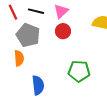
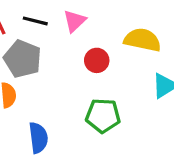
red circle: (63, 31) -> (97, 60), moved

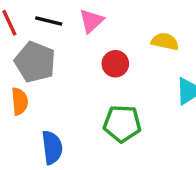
yellow semicircle: (142, 40) -> (165, 42), size x0.7

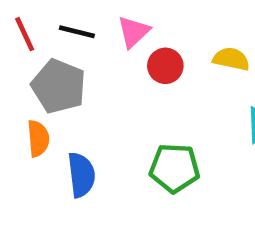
red circle: (115, 64) -> (165, 66), moved
blue semicircle: (52, 147) -> (81, 175), moved

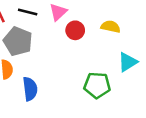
green pentagon: (174, 168) -> (97, 85), moved

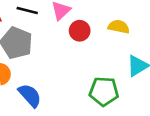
blue semicircle: (30, 89) -> (30, 95), turned -35

